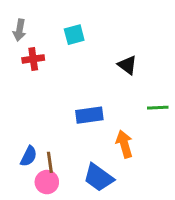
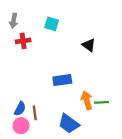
cyan square: (74, 35) -> (52, 24), turned 32
green line: (158, 108) -> (102, 102), moved
pink circle: (47, 182) -> (21, 126), moved

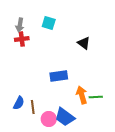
gray arrow: (14, 21) -> (20, 25), moved
pink circle: (21, 126) -> (49, 119), moved

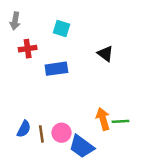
gray arrow: (20, 25) -> (15, 21), moved
blue rectangle: (59, 76) -> (56, 69), moved
pink circle: (49, 119) -> (62, 133), moved

